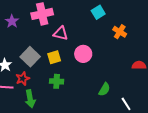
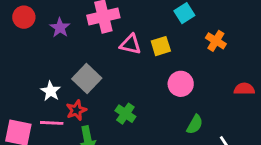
pink circle: (83, 54) -> (181, 84), moved
yellow square: (54, 57) -> (161, 46), moved
green cross: (57, 81) -> (125, 114), turned 32

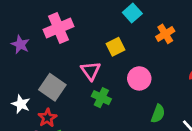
orange cross: (216, 41) -> (165, 34), turned 36
pink triangle: (131, 44) -> (91, 71), moved, turned 50
green cross: (125, 114) -> (101, 98), moved

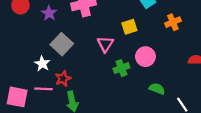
gray square: (52, 87) -> (62, 44), moved
green cross: (101, 98) -> (121, 68), moved, turned 35
green semicircle: (158, 114) -> (157, 89), turned -98

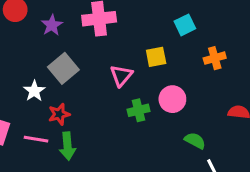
pink line: (44, 89) -> (36, 139), moved
green semicircle: (157, 89) -> (195, 141), moved

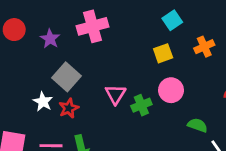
yellow square: (156, 57) -> (163, 53), moved
pink triangle: (121, 76) -> (115, 94), moved
red star: (59, 114) -> (69, 108), moved

